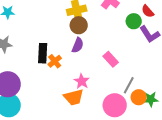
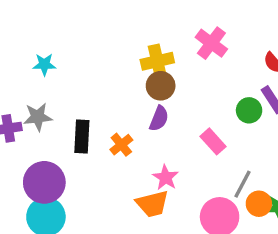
green circle: (134, 21) -> (249, 110), moved
black rectangle: (43, 53) -> (82, 137), moved

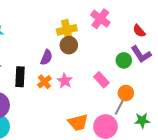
purple semicircle: (159, 119) -> (46, 57), moved
pink star: (166, 177) -> (65, 81), moved
orange trapezoid: (152, 204) -> (78, 122), moved
orange circle: (259, 204) -> (126, 93), moved

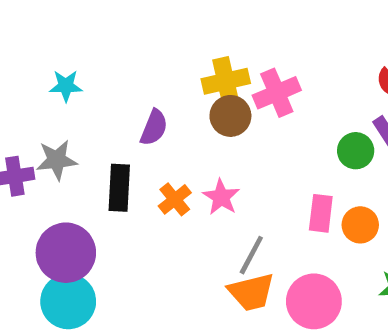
pink cross: (100, 19) -> (277, 93), moved, turned 30
purple semicircle: (46, 57) -> (154, 128), moved
pink rectangle: (101, 80) -> (321, 213), moved, turned 49
gray line: (120, 106) -> (251, 255), moved

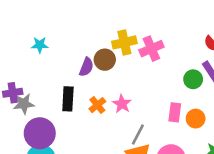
brown circle: (230, 116) -> (105, 60), moved
gray star: (57, 160) -> (24, 104), moved

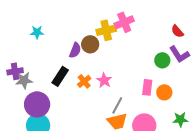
pink cross: (151, 49) -> (124, 22), moved
black rectangle: (68, 99) -> (60, 76), turned 30

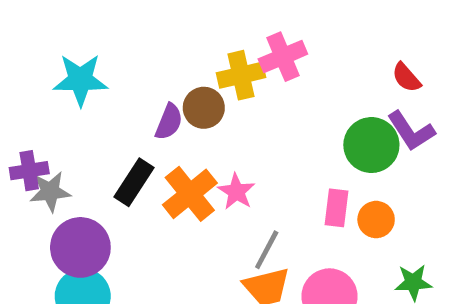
cyan star: (37, 32) -> (80, 80), size x1.6
green circle: (162, 60) -> (371, 145), size x1.5
orange cross: (84, 81) -> (190, 194), size x1.6

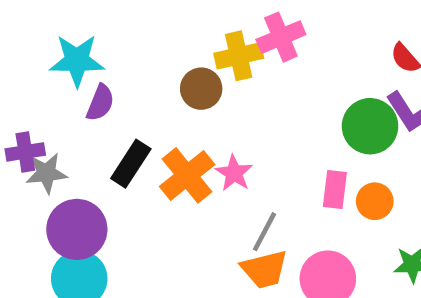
purple semicircle: (169, 122) -> (100, 103), moved

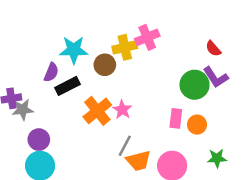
cyan star: (77, 61) -> (74, 50), moved
black rectangle: (131, 164) -> (67, 86), moved, turned 30
purple circle: (77, 229) -> (39, 140), size x0.7
gray line: (264, 232) -> (125, 146), moved

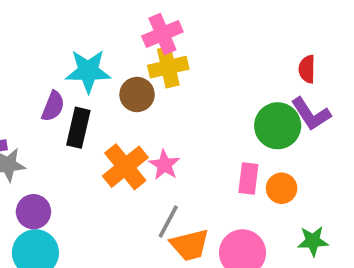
pink cross: (147, 37) -> (162, 34), moved
red semicircle: (213, 49) -> (307, 69), turned 42
black rectangle: (67, 86) -> (78, 128), turned -50

